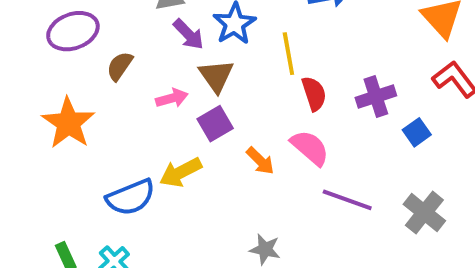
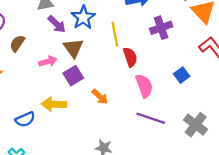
purple cross: (376, 97) -> (161, 28), moved
blue square: (417, 132) -> (182, 75), moved
pink semicircle: (310, 148) -> (144, 86), moved, turned 30
yellow arrow: (181, 172) -> (54, 104), turned 30
blue semicircle: (131, 197) -> (25, 119), size x0.7

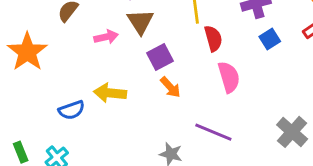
blue square: (182, 75) -> (270, 39), moved
purple square: (73, 76) -> (160, 57), moved
purple line: (151, 118) -> (213, 132), moved

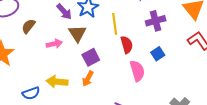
blue square: (270, 39) -> (158, 54), moved
orange arrow: (170, 87) -> (88, 79), moved, turned 70

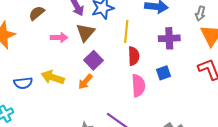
purple square: (91, 57) -> (94, 60), turned -30

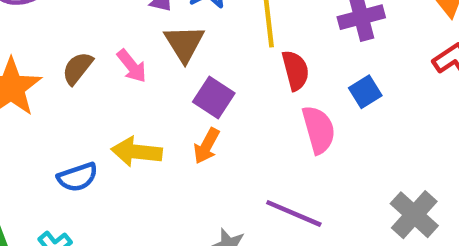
brown semicircle: (37, 13) -> (77, 68), moved
pink arrow: (59, 38) -> (132, 66), turned 63

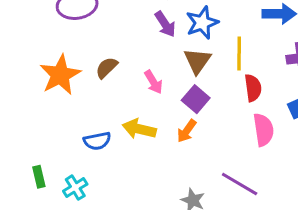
brown triangle: (184, 43) -> (197, 61), moved
pink arrow: (132, 66) -> (153, 82), moved

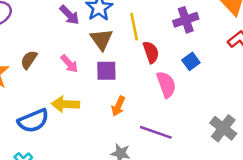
purple square: (196, 99) -> (106, 71), turned -30
orange arrow: (187, 131) -> (118, 106), moved
blue semicircle: (97, 141) -> (33, 121), size x1.4

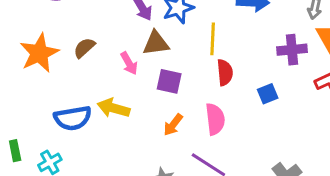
purple cross: (186, 20) -> (292, 50), moved
brown triangle: (101, 39) -> (156, 43), moved, turned 45
pink semicircle: (166, 84) -> (215, 119), moved

